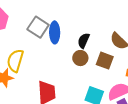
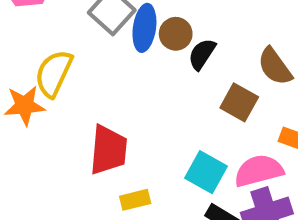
brown circle: (80, 58) -> (176, 34), moved

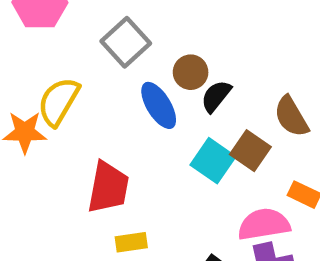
blue ellipse: (144, 28) -> (159, 105), moved, turned -45
cyan square: (206, 172) -> (213, 161), moved

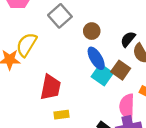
black semicircle: (216, 96) -> (128, 39), moved
blue ellipse: (159, 105) -> (96, 58), moved
pink semicircle: (264, 224) -> (127, 106), turned -80

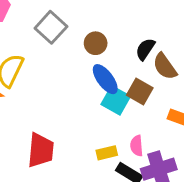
red trapezoid: (50, 87) -> (41, 150), moved
pink semicircle: (127, 106) -> (137, 146), moved, size x0.6
yellow rectangle: (61, 115) -> (107, 153), moved

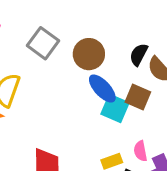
brown circle: (96, 43) -> (89, 54), size x1.4

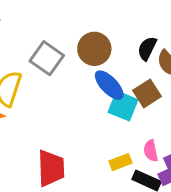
gray square: (43, 43) -> (47, 58), moved
brown square: (138, 97) -> (147, 93), turned 35

